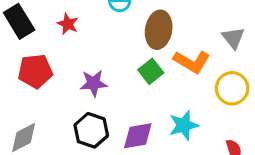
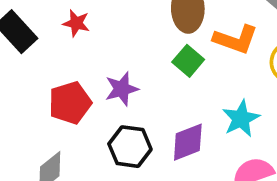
red pentagon: (35, 71) -> (70, 103), moved

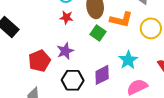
red star: (76, 23) -> (66, 17), moved

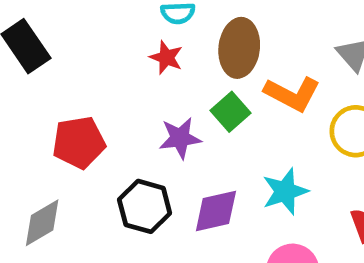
purple star: (65, 51) -> (180, 138), moved

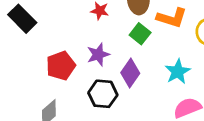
purple star: (180, 138) -> (98, 55), moved
purple diamond: (216, 211) -> (130, 73), moved, turned -32

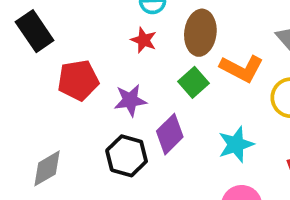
red pentagon: (61, 66) -> (78, 80), moved

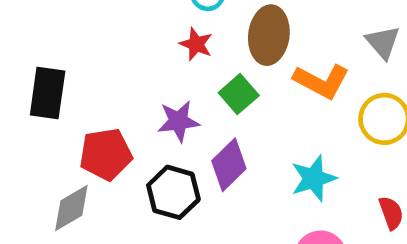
black rectangle: (35, 31) -> (48, 93), moved, turned 42
red pentagon: (78, 80) -> (106, 154), moved
green square: (194, 82) -> (239, 94), moved

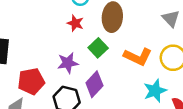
orange L-shape: (321, 81) -> (138, 57), moved
cyan star: (314, 178) -> (155, 91), moved

